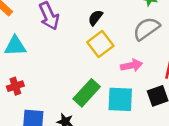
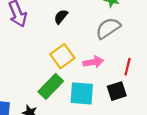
yellow square: (100, 44) -> (62, 56), moved

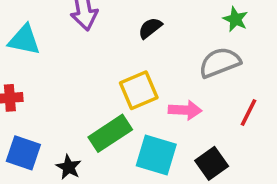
red line: (128, 67) -> (249, 112), moved
black square: (117, 91) -> (212, 163), turned -30

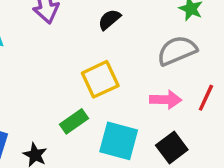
pink arrow: (185, 110) -> (166, 100), moved
green rectangle: (110, 133) -> (74, 121), size x0.7

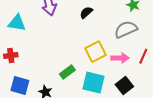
yellow square: (100, 79) -> (95, 52), moved

